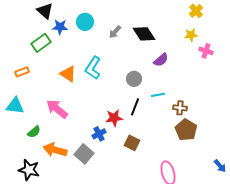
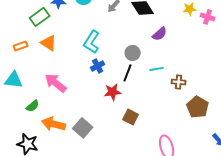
pink cross: (206, 51) -> (208, 17), moved
orange triangle: (68, 74) -> (49, 43), moved
black line: (135, 107) -> (128, 73), moved
brown pentagon: (186, 130) -> (198, 107), moved
blue cross: (99, 134) -> (98, 66), moved

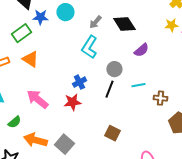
cyan L-shape: (92, 42) -> (89, 47), moved
red star: (113, 92) -> (72, 102), moved

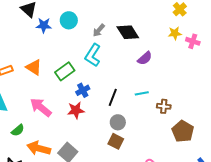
green rectangle: (21, 33) -> (65, 71), moved
gray circle: (114, 69) -> (118, 122), moved

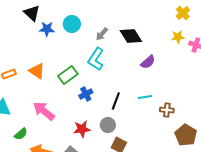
red star: (76, 110) -> (82, 129), moved
gray circle: (118, 122) -> (108, 125), moved

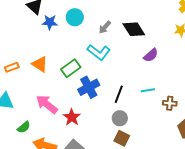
cyan L-shape: (96, 59) -> (99, 52), turned -85
blue cross: (86, 94) -> (89, 87), size x1.5
gray circle: (108, 125) -> (120, 118), moved
red star: (82, 129) -> (72, 117), moved, turned -30

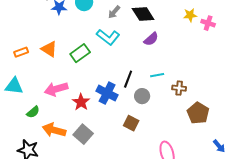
purple semicircle: (151, 55) -> (151, 39), moved
blue cross: (89, 87) -> (107, 93), moved, turned -35
pink arrow: (47, 104) -> (56, 89), turned -55
gray circle: (120, 118) -> (142, 96), moved

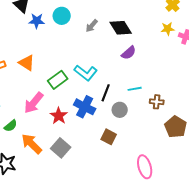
cyan L-shape: (108, 37) -> (86, 73), moved
green rectangle: (80, 53) -> (58, 80), moved
pink arrow: (56, 89) -> (34, 103), turned -35
orange arrow: (54, 130) -> (32, 144), turned 30

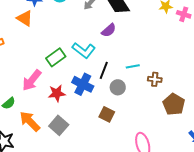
purple semicircle: (129, 53) -> (109, 30), moved
orange triangle: (27, 63) -> (25, 18), moved
red star: (59, 116) -> (57, 93), turned 30

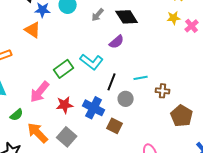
pink cross: (184, 14) -> (192, 26), turned 32
blue cross: (83, 84) -> (94, 108), moved

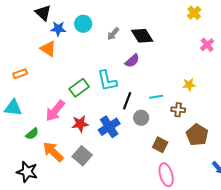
yellow star: (174, 18) -> (189, 85), moved
cyan L-shape: (92, 62) -> (107, 81), turned 40
blue cross: (94, 108) -> (109, 127), turned 30
brown square: (115, 126) -> (160, 145), moved

